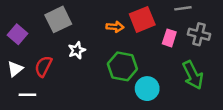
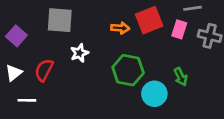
gray square: (58, 19) -> (60, 20), turned 30
pink rectangle: (169, 38) -> (179, 29), moved
green arrow: (193, 75) -> (181, 77), moved, size x0.6

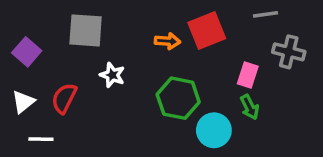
pink rectangle: (179, 29) -> (248, 75), moved
white star: (79, 53) -> (112, 75), turned -30

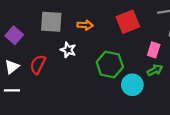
orange arrow: (168, 41) -> (85, 25), moved
green arrow: (250, 107) -> (155, 70), turned -91
white line: (41, 139) -> (12, 90), moved

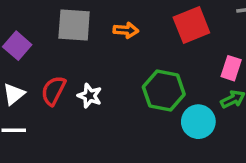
white star: (68, 50) -> (90, 96), moved

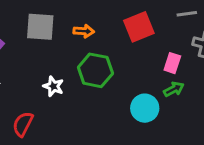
red semicircle: (53, 91) -> (23, 124), moved
green hexagon: (164, 91) -> (95, 70), moved

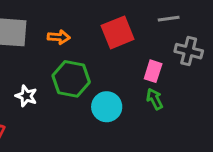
green arrow: (174, 89) -> (155, 99), turned -90
cyan circle: (145, 108) -> (107, 107), moved

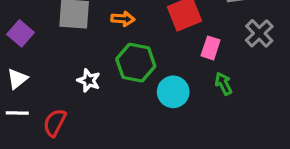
gray cross: (189, 51) -> (259, 33), turned 32
pink rectangle: (153, 71) -> (211, 48), moved

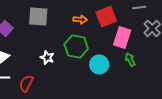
orange arrow: (123, 19) -> (80, 19), moved
pink rectangle: (211, 48) -> (122, 37), size x1.5

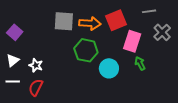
gray square: (38, 16) -> (64, 21), moved
orange arrow: (80, 19) -> (90, 23), size x1.5
white star: (47, 57) -> (36, 65), moved

